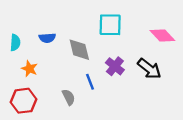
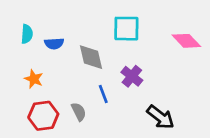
cyan semicircle: (15, 43) -> (27, 34), moved
black arrow: (149, 69) -> (160, 117), moved
red hexagon: (24, 101) -> (43, 116), moved

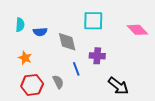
purple cross: (132, 76) -> (97, 56), turned -35

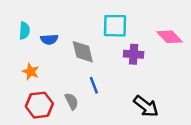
purple cross: (97, 56) -> (134, 54), moved

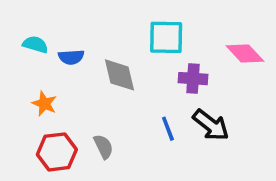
cyan semicircle: (24, 31) -> (35, 45), turned -77
blue line: (94, 85) -> (168, 129), moved
black arrow: (146, 106) -> (211, 125), moved

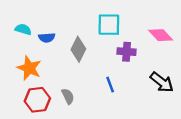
gray diamond: (120, 75) -> (78, 49), turned 40
orange star: (44, 104) -> (29, 68), size x1.5
black arrow: (211, 125) -> (162, 82), moved

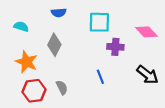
blue semicircle: (47, 38) -> (59, 13), moved
gray diamond: (78, 49) -> (54, 45), moved

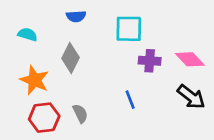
pink diamond: (146, 32) -> (190, 59), moved

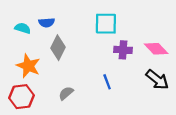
blue semicircle: (76, 16) -> (47, 22), moved
gray semicircle: (80, 113) -> (66, 93), turned -105
red hexagon: (44, 118) -> (21, 97), moved

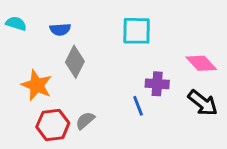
cyan semicircle: (23, 28) -> (16, 24), moved
purple cross: (123, 50) -> (157, 84), moved
red hexagon: (21, 97) -> (53, 125), moved

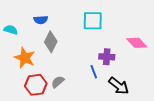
cyan semicircle: (16, 24) -> (11, 30), moved
black arrow: (203, 103) -> (119, 86), moved

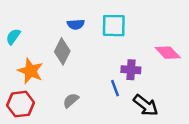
blue semicircle: (41, 20) -> (76, 24), moved
cyan semicircle: (11, 30) -> (13, 37), turned -72
red hexagon: (36, 85) -> (21, 104), moved

